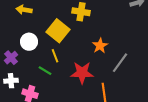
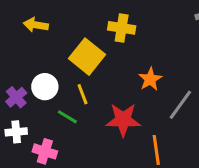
white circle: (29, 42) -> (45, 87), moved

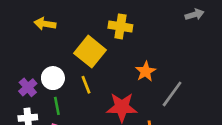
green line: (67, 117) -> (57, 106), moved, turned 48

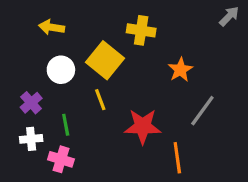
gray arrow: (195, 15) -> (229, 16), turned -30
orange star: (146, 71) -> (180, 70), moved
white circle: (53, 78) -> (61, 70), moved

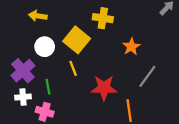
purple cross: (31, 103) -> (23, 71), size x1.5

